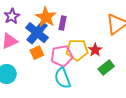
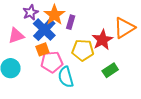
purple star: (12, 16) -> (31, 12), moved
red star: (95, 50) -> (102, 40), moved, size x1.5
pink pentagon: (62, 56) -> (52, 62), moved

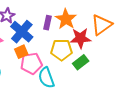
orange star: (54, 15) -> (66, 19), moved
red star: (102, 40) -> (80, 38), turned 30
green rectangle: (110, 70) -> (81, 62), moved

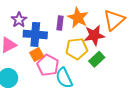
blue cross: (22, 32) -> (35, 34), turned -30
pink pentagon: (31, 63) -> (48, 65), turned -30

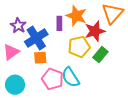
blue cross: (35, 34) -> (36, 38), turned -30
orange square: (37, 54) -> (40, 58), turned 32
pink pentagon: (48, 65) -> (53, 79), moved

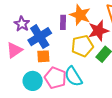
cyan circle: (15, 85) -> (33, 81), moved

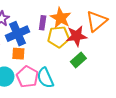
yellow pentagon: (82, 46) -> (59, 37), moved

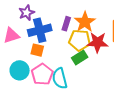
green rectangle: (78, 60) -> (80, 57), moved

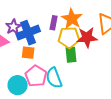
purple star: (27, 13) -> (13, 27), moved
green rectangle: (80, 57) -> (71, 55), turned -56
cyan circle: (20, 70) -> (18, 85), moved

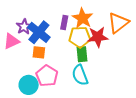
blue cross: (28, 33) -> (39, 32), turned -30
cyan semicircle: (54, 78) -> (80, 75), moved

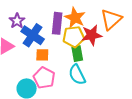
purple rectangle: (64, 22) -> (57, 23), size x1.5
purple star: (24, 27) -> (17, 21), moved
orange square: (39, 52) -> (42, 55), moved

